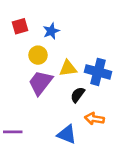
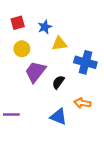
yellow circle: (38, 55) -> (22, 49), moved
yellow triangle: (68, 68) -> (59, 44), moved
black semicircle: (78, 95) -> (58, 82), moved

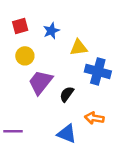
yellow triangle: (59, 44) -> (79, 48), moved

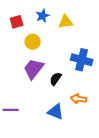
blue star: (51, 31) -> (43, 16), moved
yellow triangle: (79, 48) -> (66, 22), moved
yellow circle: (25, 56) -> (33, 42), moved

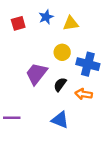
yellow circle: (33, 42) -> (62, 52), moved
orange arrow: (79, 99) -> (84, 94), moved

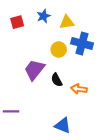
blue cross: (88, 64) -> (82, 43), moved
black semicircle: (60, 84) -> (57, 80), turned -64
blue triangle: (60, 120) -> (63, 125), moved

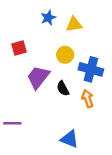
red square: (17, 22) -> (19, 48), moved
blue cross: (82, 43) -> (91, 69), moved
orange arrow: (79, 89) -> (88, 99), turned 63

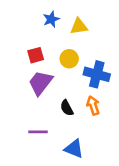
red square: (19, 48) -> (36, 55), moved
black semicircle: (63, 88) -> (67, 108), moved
purple line: (12, 123) -> (38, 132), moved

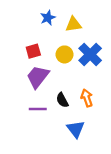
blue cross: (97, 74) -> (90, 54), moved, turned 30
purple line: (38, 132) -> (38, 109), moved
blue triangle: (74, 149) -> (76, 129), moved, turned 30

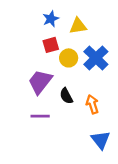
red square: (33, 51) -> (51, 45), moved
black semicircle: (62, 100) -> (66, 96), moved
blue triangle: (76, 129) -> (101, 140), moved

